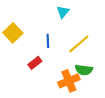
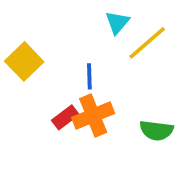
yellow line: (79, 44) -> (147, 43), moved
orange cross: (69, 81) -> (93, 115), moved

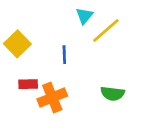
orange cross: (93, 115) -> (52, 97), moved
red rectangle: (65, 117) -> (28, 84), moved, turned 36

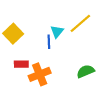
cyan triangle: (84, 16) -> (57, 32), moved
green semicircle: (113, 93) -> (85, 71), turned 150

